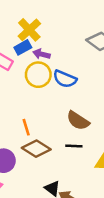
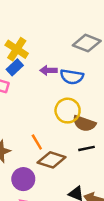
purple arrow: (42, 54) -> (48, 70), moved
yellow circle: (38, 75) -> (68, 111), moved
blue semicircle: (65, 79) -> (72, 77), moved

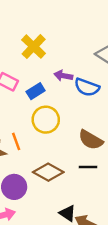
blue rectangle: (15, 67) -> (36, 91), moved
yellow circle: (68, 111) -> (46, 120), moved
orange line: (37, 142) -> (16, 141), moved

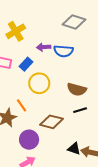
yellow cross: (34, 47) -> (16, 31), turned 30

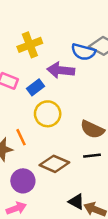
purple arrow: (44, 47) -> (61, 70), size x1.5
blue semicircle: (63, 51) -> (83, 52), moved

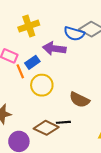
orange line: (21, 137) -> (20, 71), moved
black line: (92, 156) -> (63, 122), moved

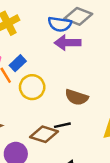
purple arrow: (54, 49) -> (68, 43), moved

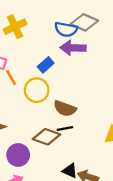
blue rectangle: (18, 63) -> (46, 65), moved
brown semicircle: (77, 97) -> (65, 108), moved

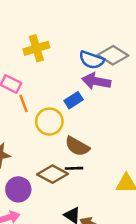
blue rectangle: (46, 65) -> (74, 100), moved

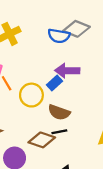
purple arrow: (96, 81) -> (67, 71), moved
blue rectangle: (74, 100) -> (54, 83), moved

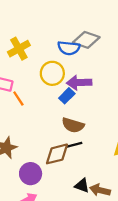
yellow circle: (31, 95) -> (52, 73), moved
brown diamond: (42, 140) -> (57, 154), turned -30

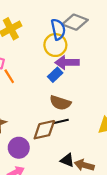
blue semicircle: (69, 48) -> (58, 29), turned -110
yellow circle: (52, 73) -> (55, 45), moved

